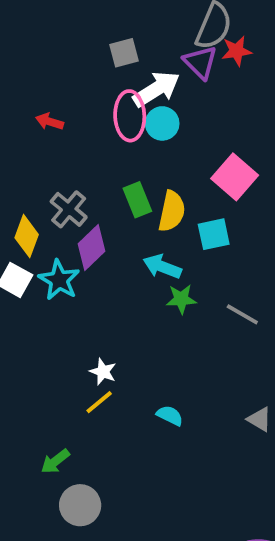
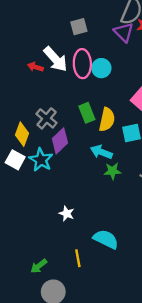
white arrow: (156, 89) -> (55, 59), moved, turned 80
yellow line: (99, 402) -> (78, 258), moved, turned -60
cyan semicircle: (170, 415) -> (106, 239), size x1.6

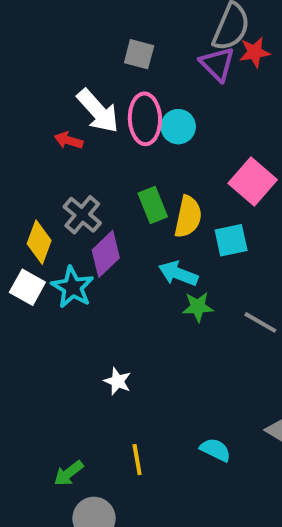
gray square: (79, 27) -> (139, 54), turned 30
red arrow: (35, 67) -> (69, 140), moved
cyan semicircle: (106, 239) -> (215, 450), moved, size x0.7

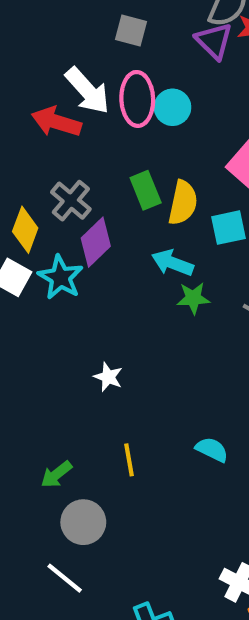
red arrow: (69, 140) -> (56, 122), size x1.6

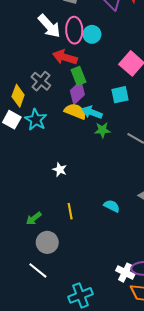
red arrow: (56, 122) -> (65, 57), moved
yellow semicircle: (183, 203) -> (75, 111), moved, turned -80
purple diamond: (96, 242) -> (77, 93), moved

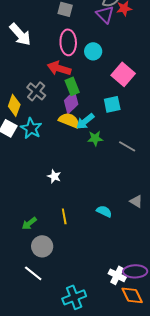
white arrow: (49, 26) -> (20, 34), moved
cyan circle: (92, 34) -> (93, 51), moved
cyan arrow: (92, 112) -> (85, 121), turned -60

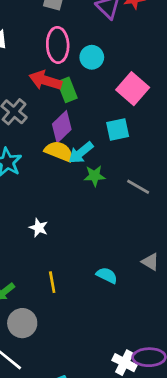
green rectangle: (72, 86) -> (67, 90), moved

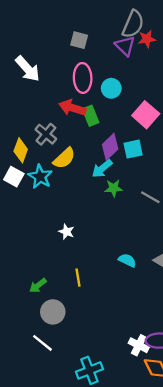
purple diamond: (62, 127) -> (110, 147), moved
yellow semicircle: (59, 151) -> (64, 158), moved, turned 115
cyan semicircle: (107, 275) -> (127, 260), moved

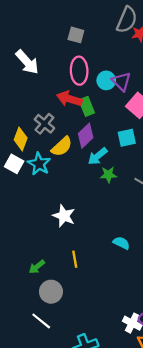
purple triangle: (125, 46) -> (121, 81), moved
purple diamond: (110, 147) -> (86, 136), moved
white star: (67, 232) -> (64, 216), size x1.5

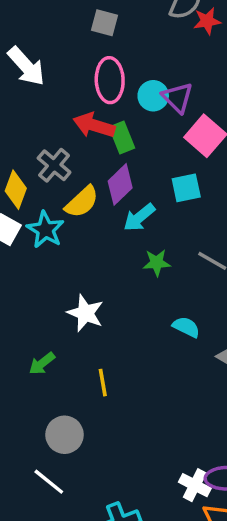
green star: (108, 175) -> (157, 263), moved
cyan semicircle: (121, 243) -> (186, 327), moved
green arrow: (37, 267) -> (42, 363), moved

